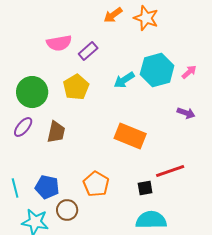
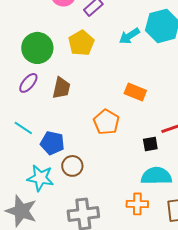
orange rectangle: (130, 136) -> (135, 92), size x0.7
orange pentagon: (96, 184) -> (106, 122), moved
cyan line: (15, 188) -> (23, 128), moved, turned -42

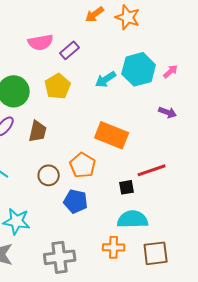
orange rectangle: (135, 92) -> (112, 135), size x1.5
blue pentagon: (52, 143) -> (76, 201), moved
brown circle: (72, 166) -> (49, 175), moved

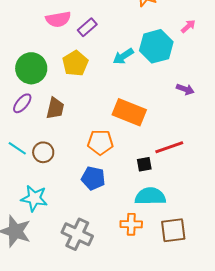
pink arrow: (171, 71) -> (188, 26), moved
orange pentagon: (83, 165) -> (100, 142), turned -30
brown circle: (49, 175) -> (43, 152), moved
gray cross: (60, 257) -> (77, 234), turned 32

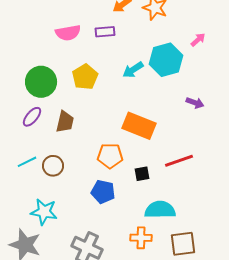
purple rectangle: (87, 27) -> (105, 32), moved, turned 36
cyan line: (17, 148) -> (27, 162), turned -60
black square: (144, 164) -> (142, 174), moved

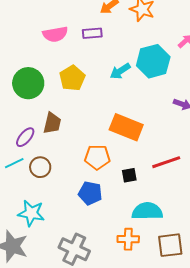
purple ellipse: (32, 117) -> (25, 137), moved

